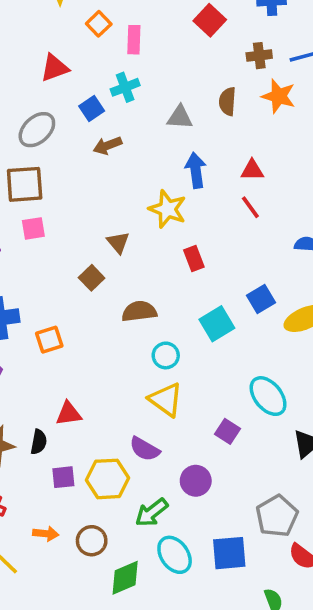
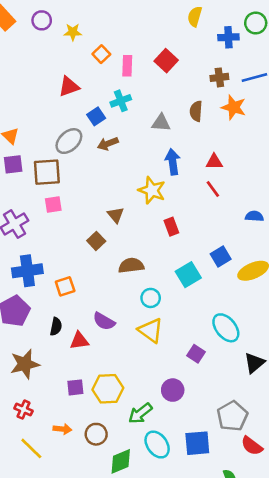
red square: (210, 20) -> (166, 61), moved
gray ellipse: (37, 130) -> (69, 141), moved
black semicircle: (39, 442) -> (56, 327), moved
purple semicircle: (145, 449) -> (104, 321), moved

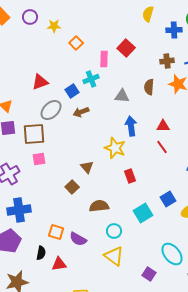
pink rectangle: (127, 66) -> (104, 59), moved
red triangle: (69, 87) -> (40, 82), moved
orange square: (65, 286) -> (56, 232), moved, turned 35
purple semicircle: (104, 321) -> (78, 239), moved

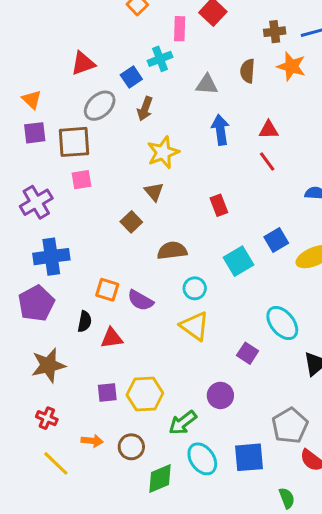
brown arrow: (81, 112) -> (145, 109), turned -49
yellow star: (115, 148) -> (163, 152), moved, turned 30

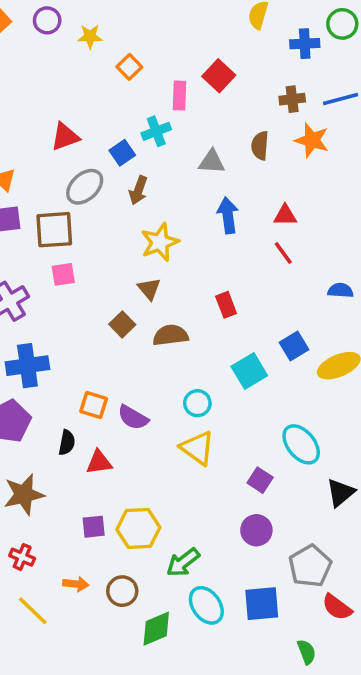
brown semicircle: (172, 251) -> (171, 335), moved
purple circle: (220, 395) -> (256, 530), moved

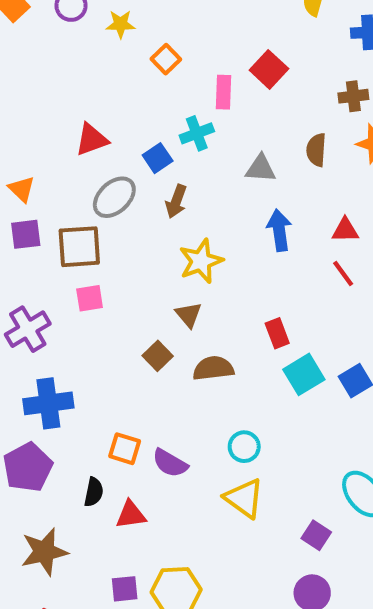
cyan square: (249, 371) -> (304, 374), moved

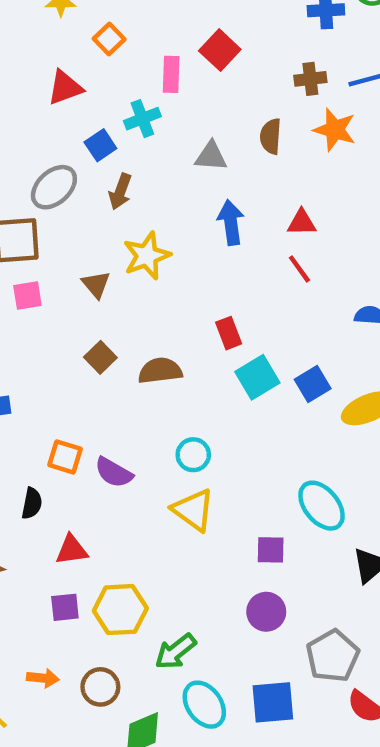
red triangle: (92, 140) -> (65, 88), moved
brown triangle: (189, 315) -> (96, 284), moved
red triangle: (131, 515) -> (72, 550), moved
purple square: (316, 535) -> (271, 550), turned -32

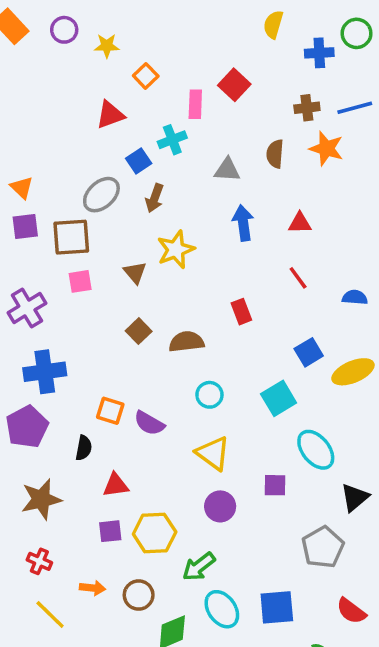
red line: (299, 269) -> (298, 278), moved
cyan square: (257, 377) -> (279, 398), moved
cyan circle: (193, 455) -> (209, 395), moved
purple circle: (266, 612) -> (220, 506), moved
gray pentagon: (333, 656) -> (323, 547), moved

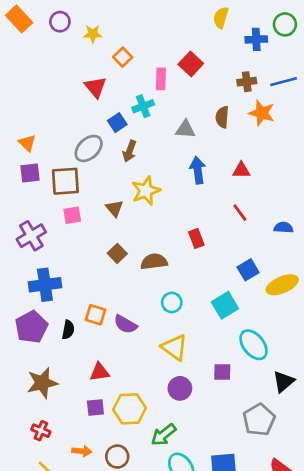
red triangle: (110, 115) -> (95, 87), turned -50
black semicircle: (84, 448) -> (68, 330), moved

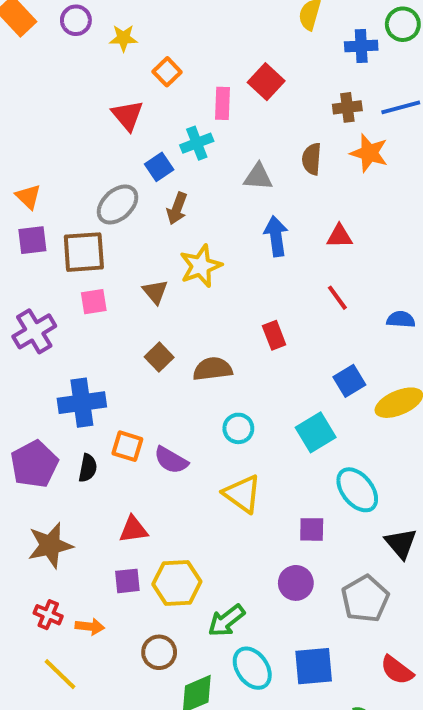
blue cross: (45, 285) -> (82, 403), moved
black triangle: (284, 382) -> (401, 543), turned -30
purple circle: (180, 388) -> (296, 583), moved
orange arrow: (82, 451) -> (90, 627), moved

